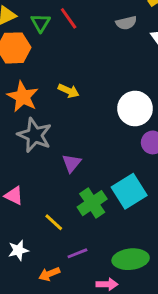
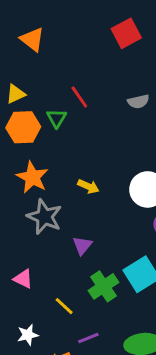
green triangle: (40, 23) -> (57, 118), moved
yellow arrow: (69, 91) -> (88, 186), moved

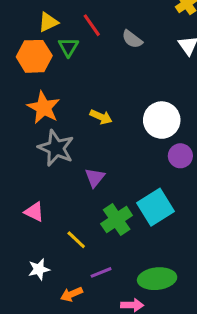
yellow triangle: (16, 94) -> (48, 22), moved
gray semicircle: (138, 102) -> (132, 39), moved, turned 50

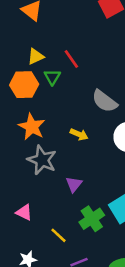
gray semicircle: (132, 39) -> (105, 101), moved, size x1.5

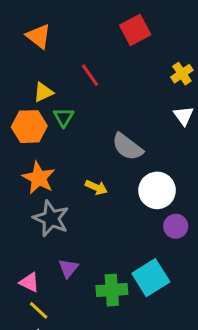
red line: (71, 59) -> (90, 75), moved
purple triangle: (74, 184) -> (68, 268), moved
green cross: (92, 219) -> (112, 290), turned 30
yellow line: (59, 235) -> (39, 310), moved

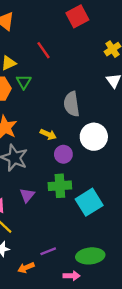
gray semicircle: (127, 147) -> (72, 104), turned 45
purple circle: (176, 226) -> (63, 154), moved
green cross: (112, 290) -> (60, 186), moved

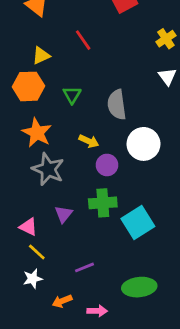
green triangle: (24, 82) -> (72, 95), moved
purple line: (48, 251) -> (85, 267), moved
pink arrow: (72, 276) -> (97, 311), moved

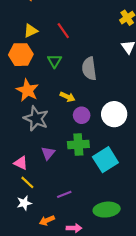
red line: (83, 40) -> (63, 31), moved
white circle: (143, 144) -> (114, 114), moved

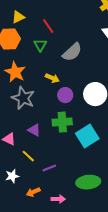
red line: (63, 31) -> (48, 26), moved
gray semicircle: (89, 69) -> (72, 52), turned -125
purple triangle: (48, 153) -> (34, 130), turned -40
yellow line: (27, 182) -> (28, 156), moved

